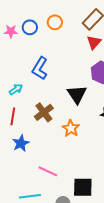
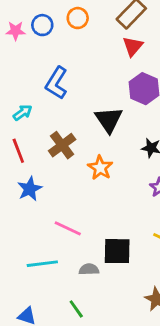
red line: (13, 116) -> (18, 151), turned -30

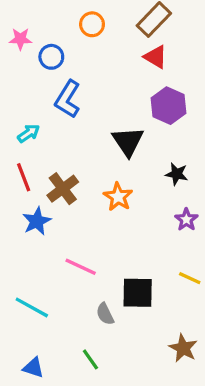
blue circle: (42, 25) -> (51, 57), moved
red triangle: (133, 46) -> (155, 57), turned -40
brown cross: (62, 145) -> (63, 189), moved
cyan line: (42, 264) -> (32, 307), moved, turned 36
gray semicircle: (89, 269) -> (105, 314), turned -114

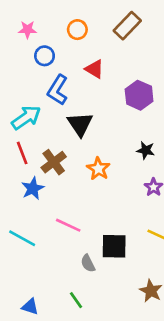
pink star: (20, 39) -> (27, 30), moved
red triangle: (155, 57) -> (94, 69), moved
cyan arrow: (29, 133) -> (26, 118), size x1.6
black triangle: (128, 141) -> (80, 124), moved
cyan line: (32, 307) -> (22, 238), moved

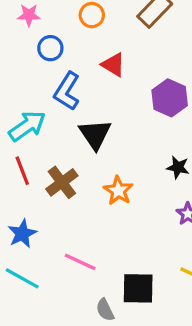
blue star: (33, 188) -> (22, 234), moved

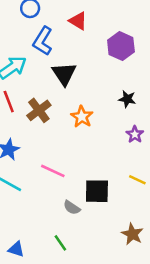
gray semicircle: (105, 310) -> (72, 208), turned -30

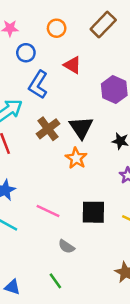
black triangle: (64, 74) -> (81, 128), moved
brown cross: (39, 110) -> (48, 129), moved
black square: (97, 191) -> (93, 212), moved

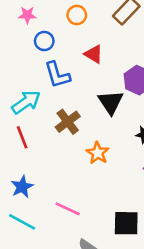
blue L-shape: (38, 85) -> (57, 75), turned -48
black triangle: (81, 128) -> (111, 102), moved
black square: (93, 212) -> (126, 223), moved

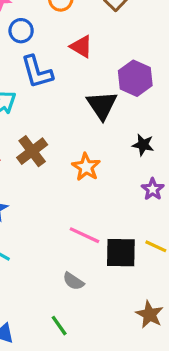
brown cross: (68, 122) -> (32, 151), moved
pink line: (68, 209) -> (84, 235), moved

